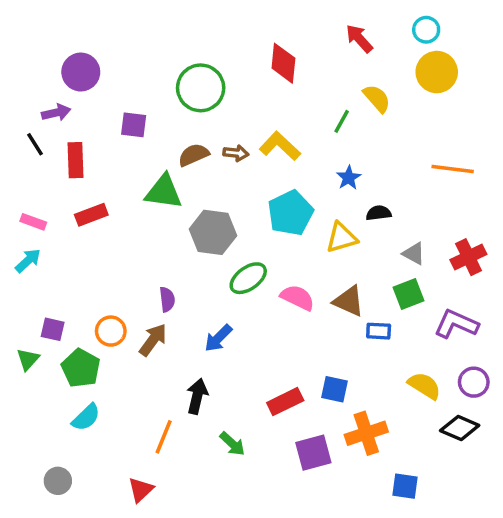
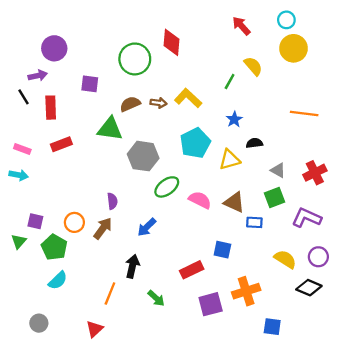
red diamond: (283, 63) -> (172, 42), moved
cyan arrow: (28, 261) -> (19, 175), turned 54
blue square: (335, 389) -> (222, 250), moved

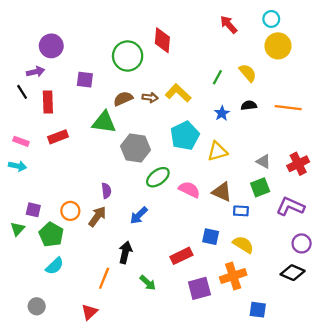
yellow semicircle: (253, 66) -> (248, 73), moved
black semicircle: (254, 143) -> (249, 105), moved
yellow semicircle: (285, 259) -> (243, 245), moved

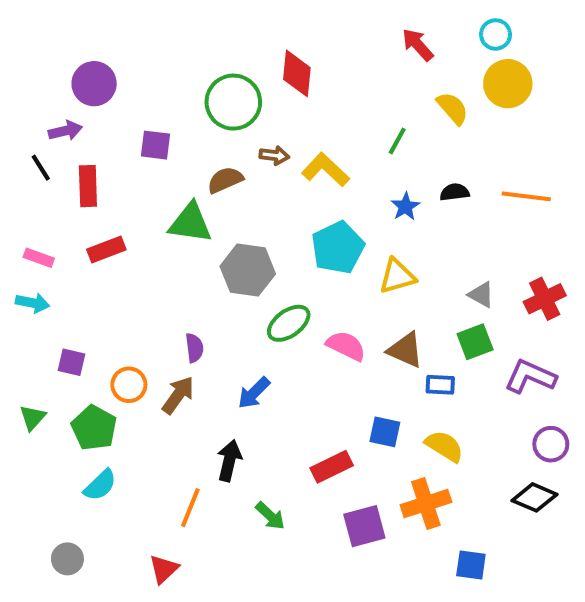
yellow semicircle: (248, 73) -> (453, 108), moved
brown arrow: (150, 98) -> (274, 155), moved
purple square: (33, 210) -> (72, 362), moved

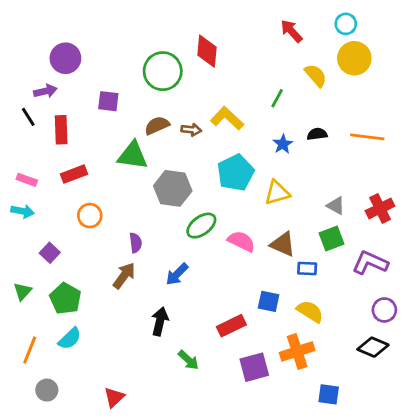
brown arrow: (274, 155) -> (191, 130), moved
purple square: (72, 362) -> (50, 253), turned 30
orange circle: (129, 385) -> (90, 216), moved
orange line: (190, 508) -> (30, 350), moved

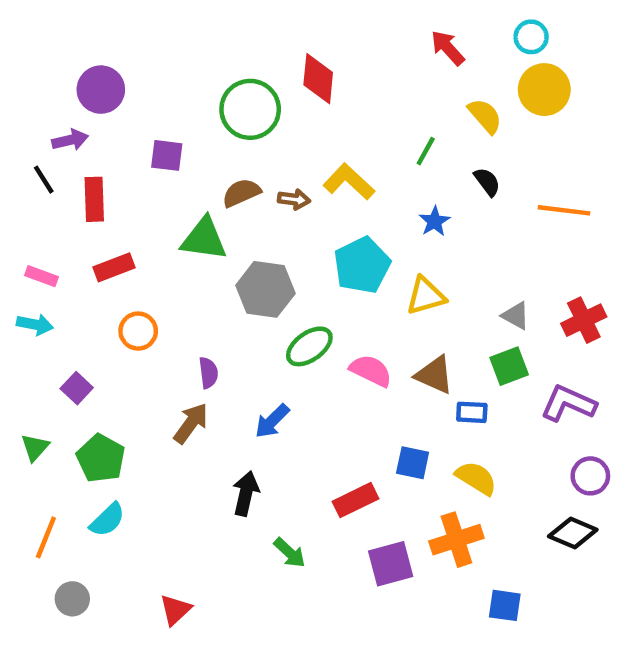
black semicircle: (317, 134) -> (487, 182), moved, turned 60

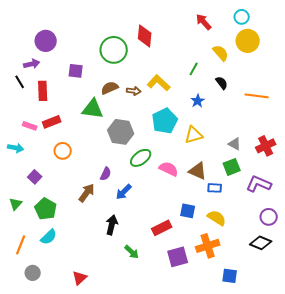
pink rectangle: (42, 276) -> (30, 126), moved
purple semicircle: (208, 373) -> (106, 174), moved, turned 32

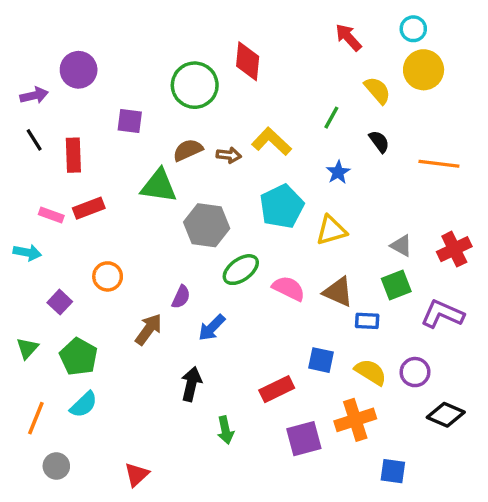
purple arrow: (32, 64) -> (34, 95), moved
orange circle: (63, 151) -> (108, 276), moved
purple circle: (269, 217) -> (415, 372), moved
green arrow: (132, 252) -> (225, 430), turned 35

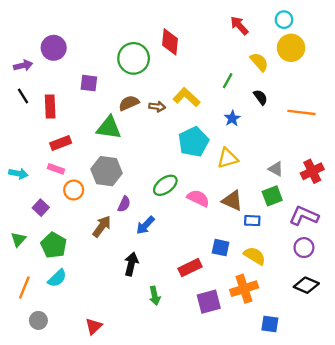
pink rectangle: (51, 215) -> (56, 169), moved
gray hexagon: (207, 225) -> (107, 171), moved
purple circle: (415, 372) -> (304, 248), moved

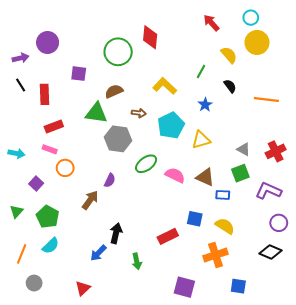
brown arrow: (157, 107) -> (139, 113), moved
gray hexagon: (107, 171) -> (118, 139), moved
blue arrow: (145, 225) -> (98, 253), moved
purple circle: (304, 248) -> (279, 223), moved
purple square: (209, 302) -> (184, 287), moved, turned 30

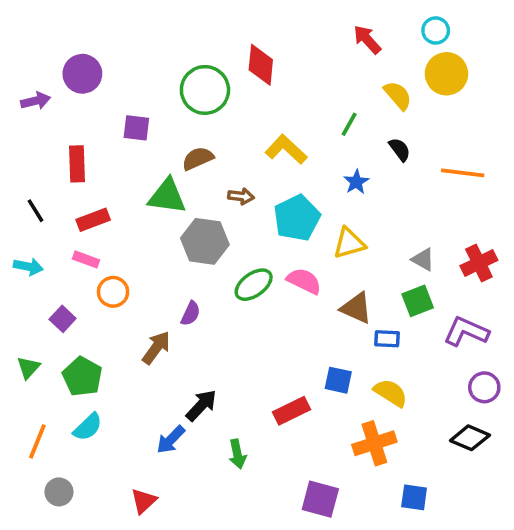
black line: (21, 85) -> (36, 211), moved
pink semicircle: (175, 175) -> (304, 281), moved
black arrow: (116, 233) -> (201, 405), turned 30

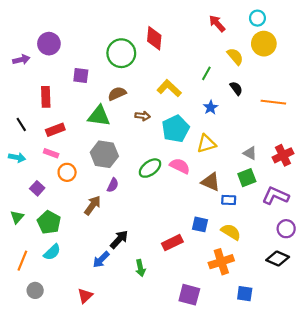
gray hexagon: (205, 241) -> (104, 154), moved

